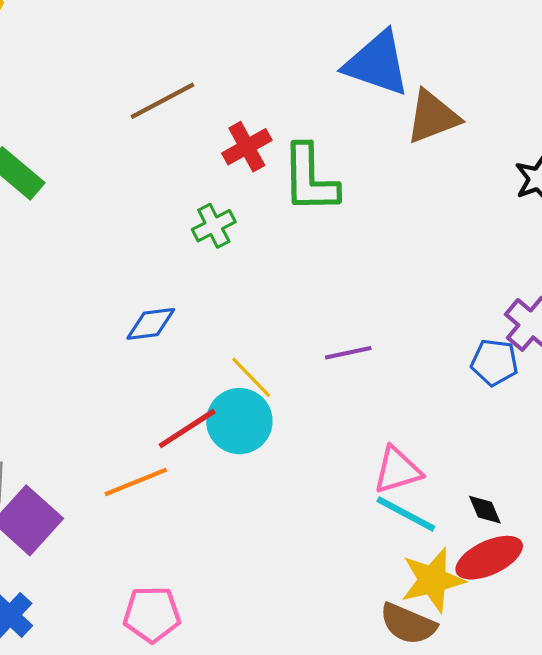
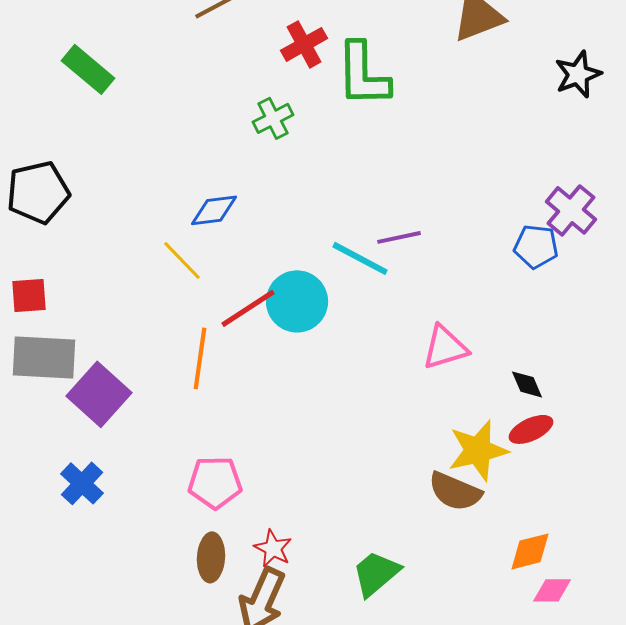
yellow line: (251, 377) -> (182, 260), moved
orange line: (136, 482) -> (200, 358), turned -60
cyan line: (406, 514) -> (360, 258), moved
red ellipse: (489, 558) -> (531, 429), size x0.7

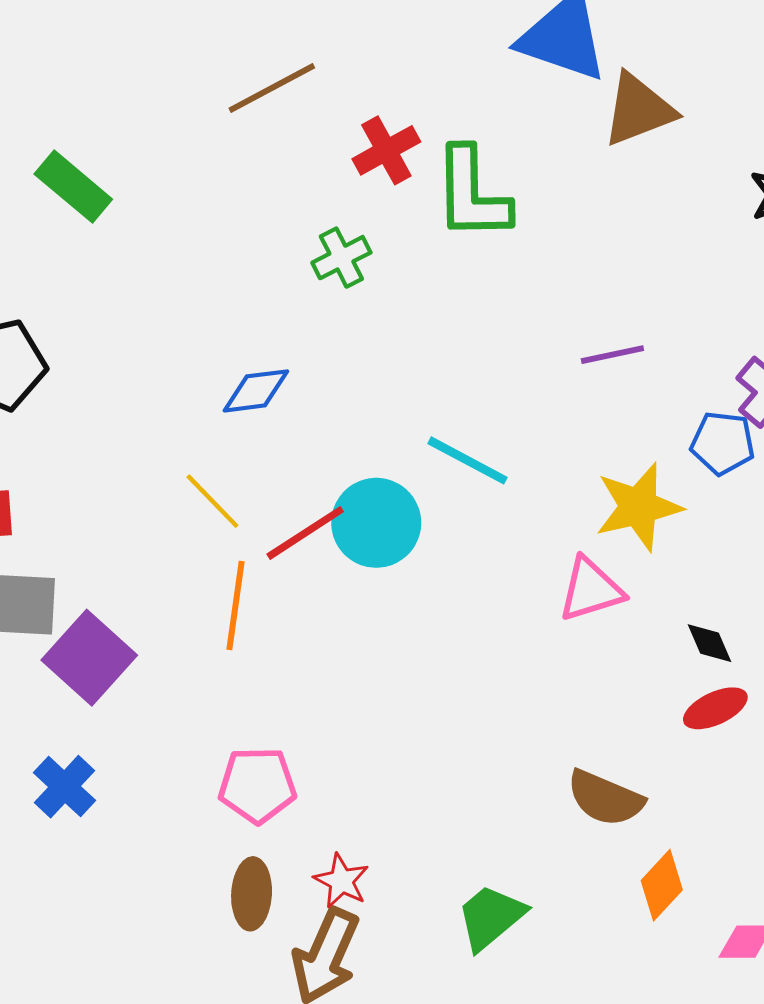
purple line: (399, 237) -> (612, 355), moved
yellow line: (182, 260) -> (212, 501), moved
yellow star: (478, 450) -> (639, 507), moved
orange diamond: (530, 551) -> (662, 885), moved, turned -33

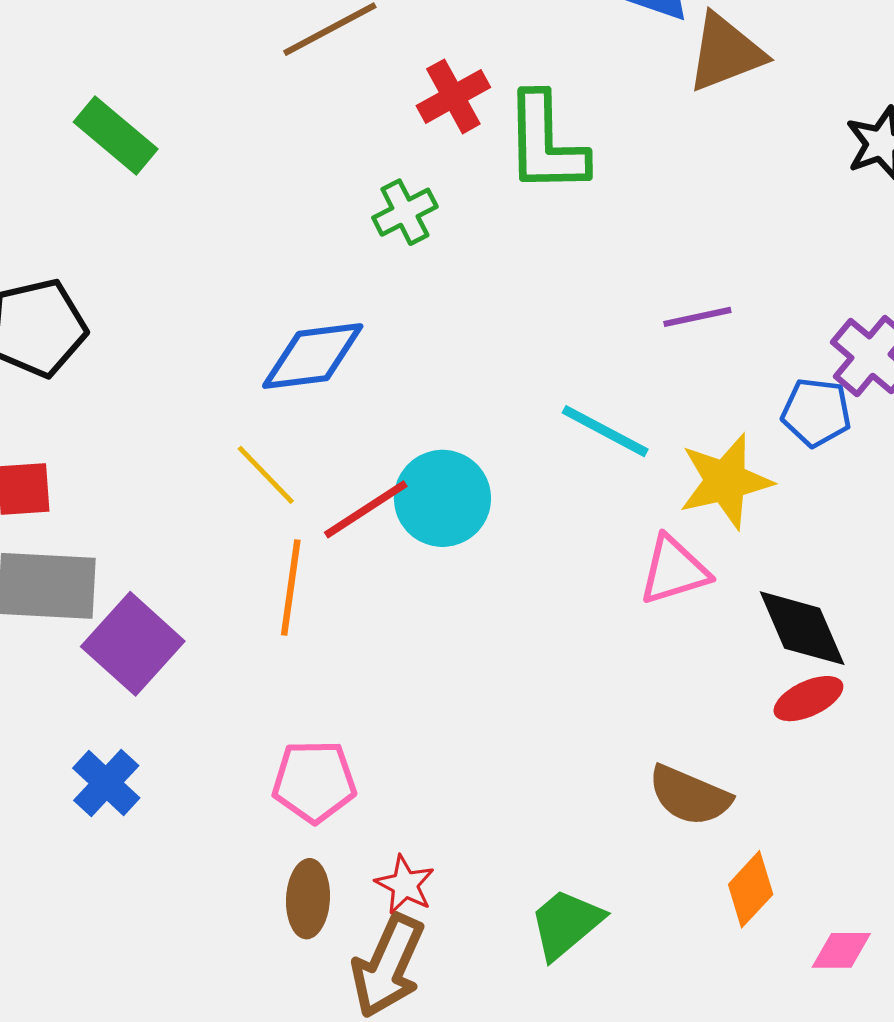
blue diamond: (256, 391) -> (313, 356), size x1.4
cyan line: (468, 460) -> (605, 431), moved
black diamond: (710, 643) -> (802, 628), size x1.8

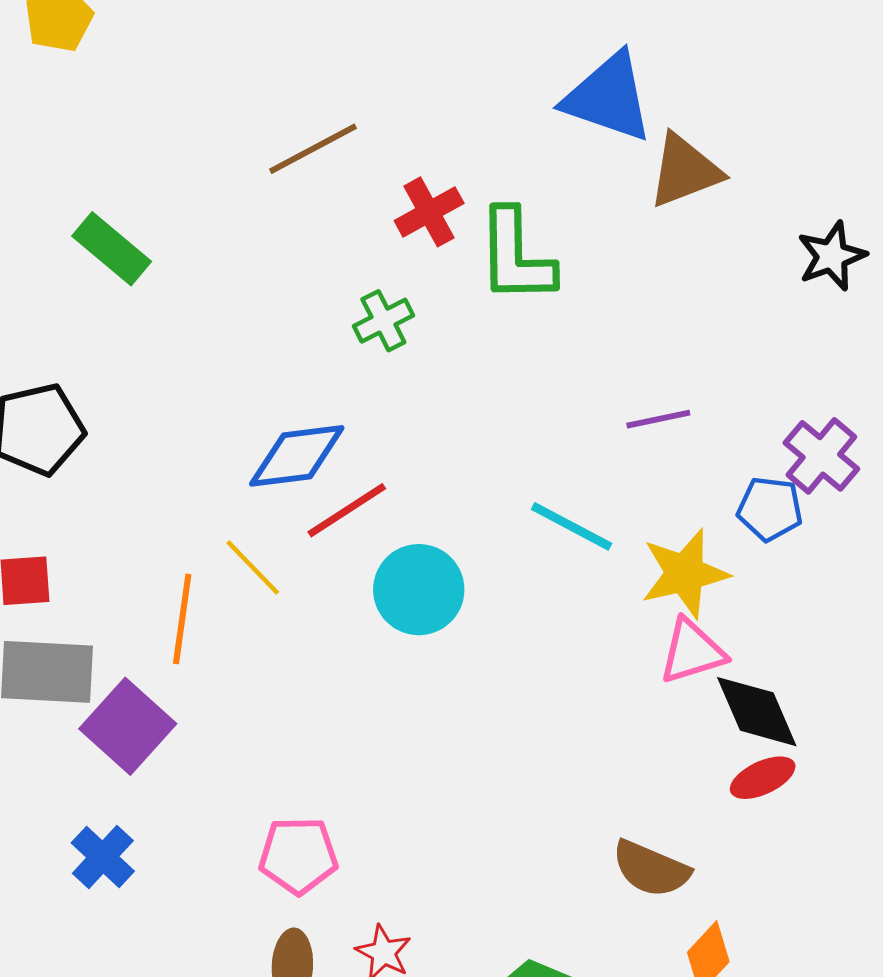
red line: (366, 509) -> (347, 510), moved
pink triangle: (674, 570) -> (692, 651), moved
orange line: (291, 588) -> (182, 619), moved

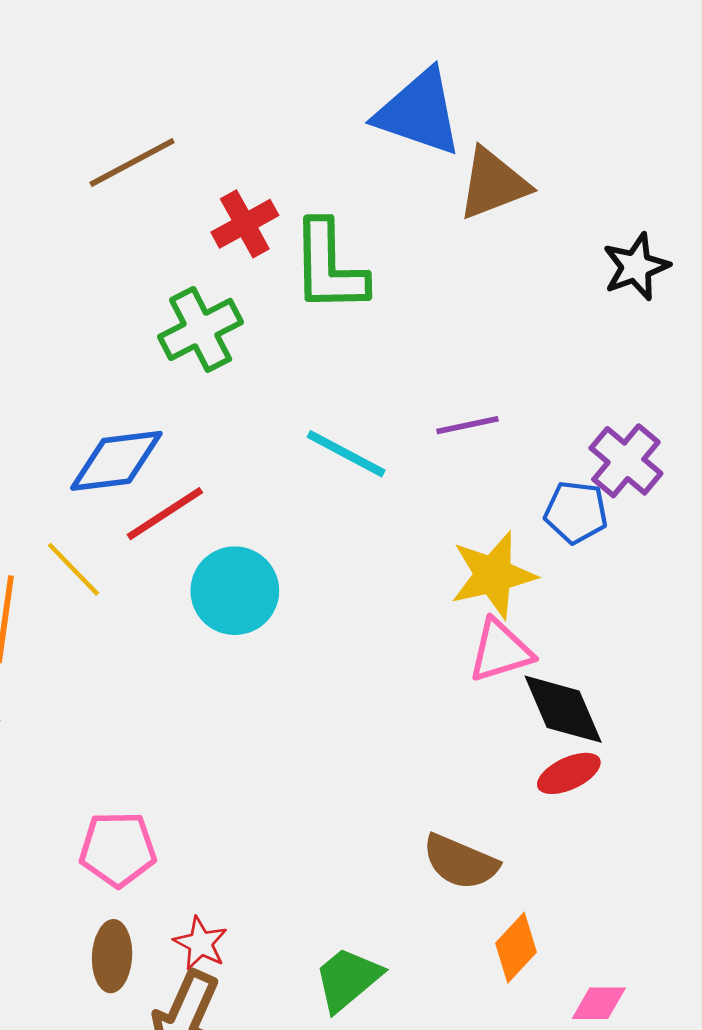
green cross: (383, 321) -> (201, 329), size x1.4
cyan line: (572, 526) -> (346, 454), moved

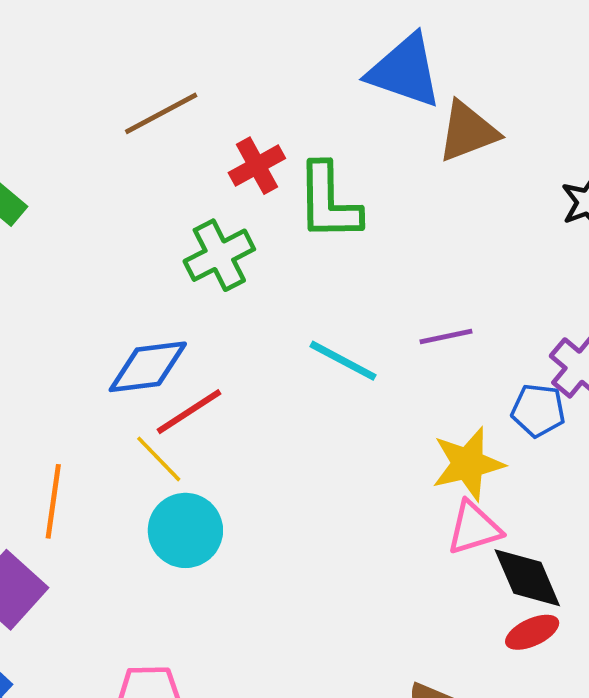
yellow line: (73, 569) -> (159, 459), moved
cyan circle: (235, 591) -> (185, 530), moved

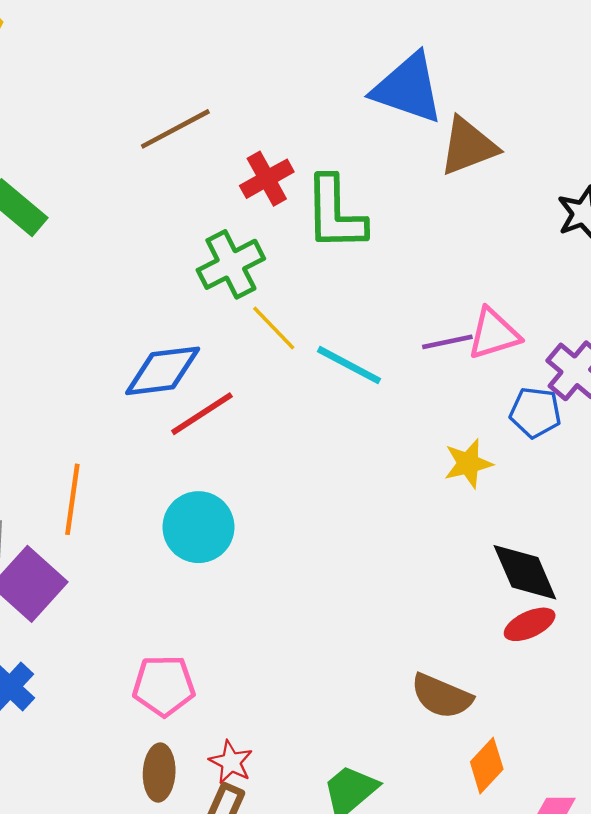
yellow line: (159, 459) -> (274, 328), moved
yellow star: (468, 464) -> (468, 463), size x0.7
pink triangle: (474, 528) -> (494, 334), moved

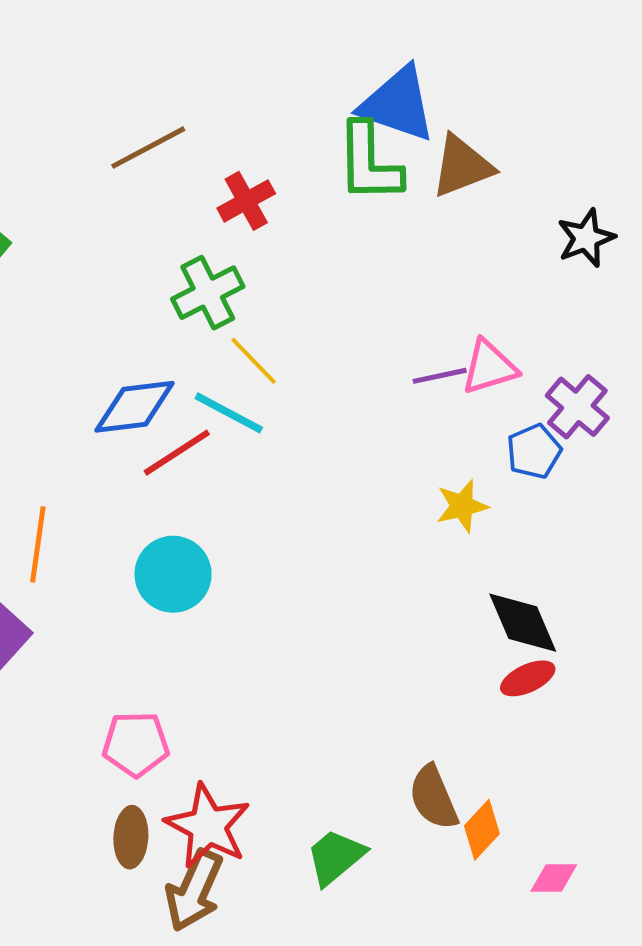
green L-shape: (335, 213) -> (369, 162), moved
cyan line: (349, 365) -> (229, 413), moved
blue pentagon: (535, 413) -> (534, 451), turned -30
brown semicircle: (442, 696) -> (433, 797), moved, turned 44
red star: (231, 762) -> (208, 826), size x1.8

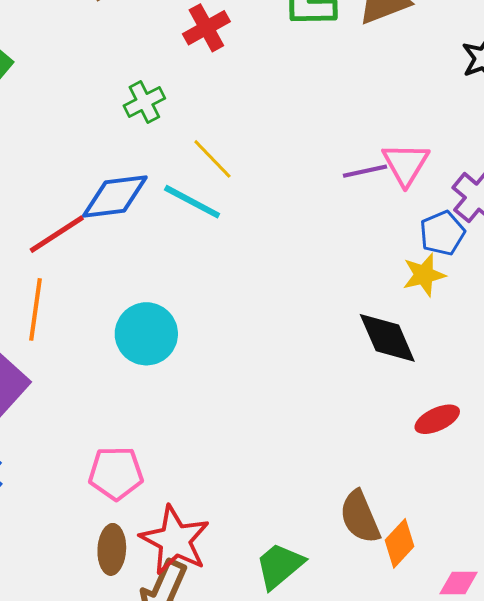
green cross: (208, 293) -> (144, 102), moved, size x0.7
pink triangle: (489, 367) -> (406, 164), turned -42
red line: (177, 453) -> (57, 234), moved
yellow star: (462, 506) -> (424, 275), moved
black diamond: (523, 623) -> (387, 338), moved

